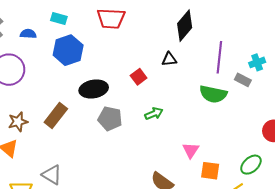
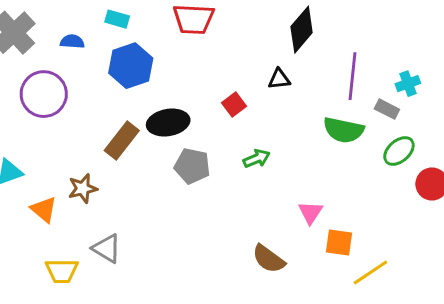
brown rectangle: (56, 116) -> (122, 141), moved
brown star: (18, 122) -> (83, 188), moved
green ellipse: (251, 165) -> (399, 151), moved

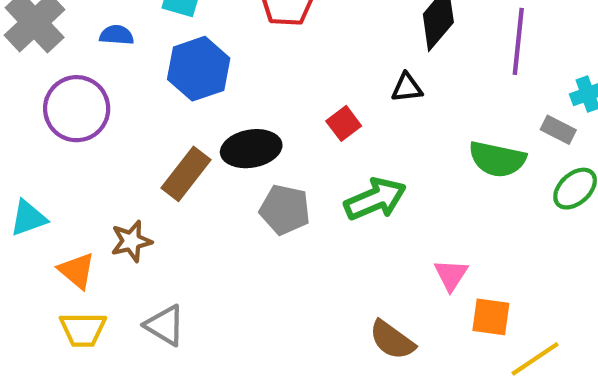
purple line: (353, 76) -> (518, 41), moved
green arrow: (257, 159) -> (375, 199), size x1.6
yellow trapezoid: (62, 271) -> (83, 329), moved

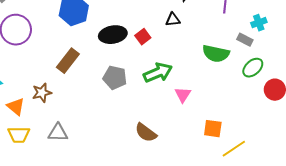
black ellipse: (251, 149) -> (113, 35), moved
pink triangle: (451, 275) -> (183, 95), moved
gray triangle: (165, 325) -> (58, 133), turned -30
brown semicircle: (392, 340) -> (146, 133), moved

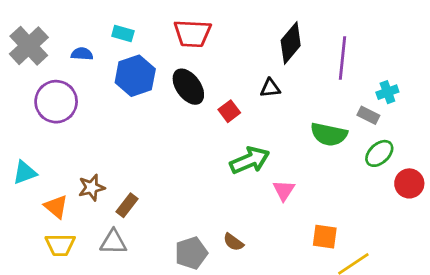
black ellipse: (113, 35) -> (188, 87), moved, turned 64
brown rectangle: (68, 61) -> (127, 205), moved, size x0.7
gray pentagon: (115, 78) -> (191, 253), moved, turned -30
brown semicircle: (146, 133) -> (233, 242), size x0.7

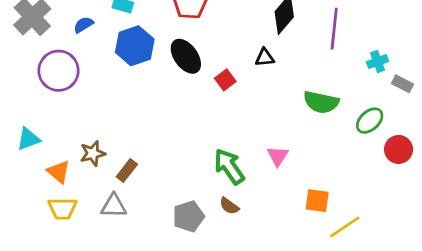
blue semicircle: (82, 54) -> (83, 25), turned -36
gray rectangle: (368, 115) -> (402, 84), moved
green arrow: (250, 160) -> (229, 167), moved, turned -102

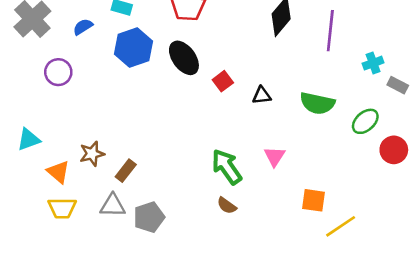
black triangle: (265, 58) -> (262, 95), moved
purple circle: (59, 71) -> (58, 72), size x0.7
gray pentagon: (188, 216) -> (149, 217), moved

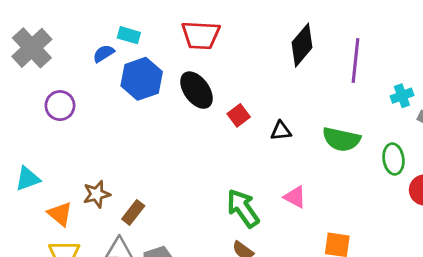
blue semicircle: (83, 27) -> (104, 53), moved
green ellipse: (365, 121) -> (393, 159), turned -56
pink triangle: (275, 156) -> (295, 197), turned -35

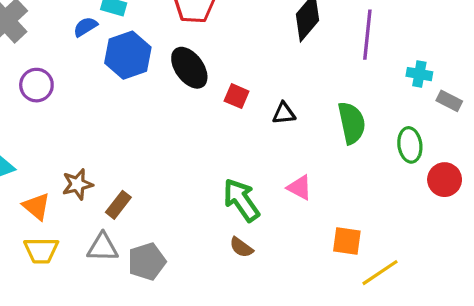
cyan cross: (402, 96) -> (419, 74), turned 30
red square: (239, 115) -> (237, 96), turned -30
green semicircle: (341, 139) -> (352, 123), turned -114

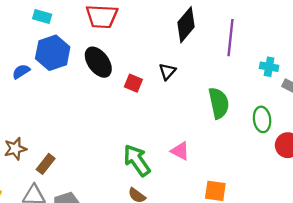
blue semicircle: (85, 27) -> (21, 71), moved
black triangle: (284, 113) -> (167, 71), moved, turned -42

